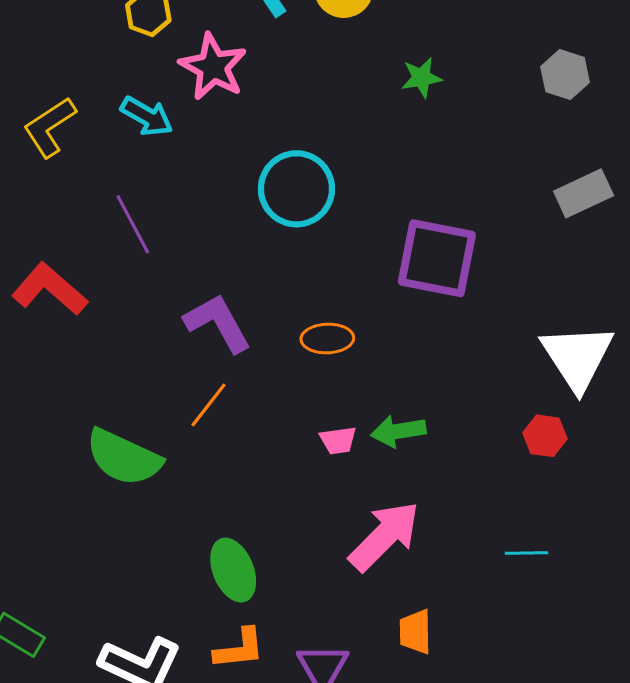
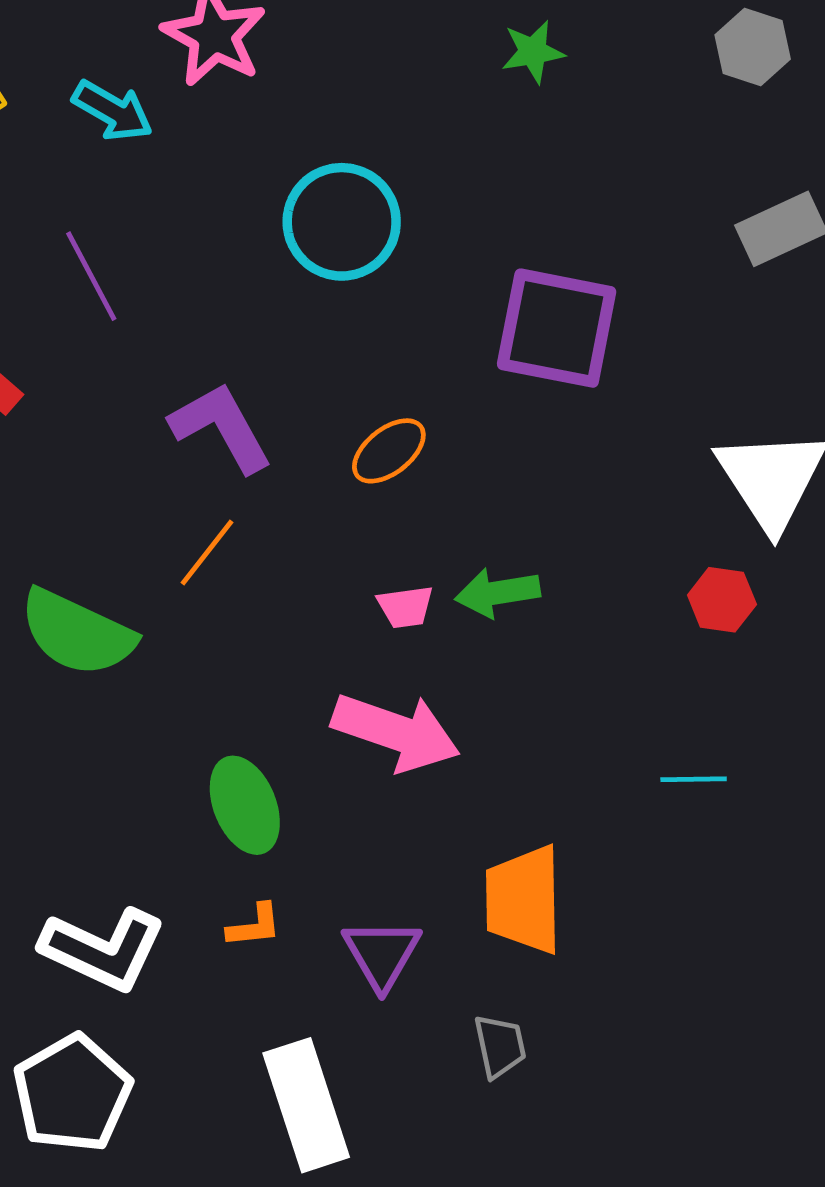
orange ellipse: (327, 339) -> (389, 451), turned -36
pink arrow: (384, 536) -> (396, 732), moved, turned 64
orange trapezoid: (415, 632) -> (524, 900), size x1.6
orange L-shape: (239, 649) -> (254, 926), size x0.7

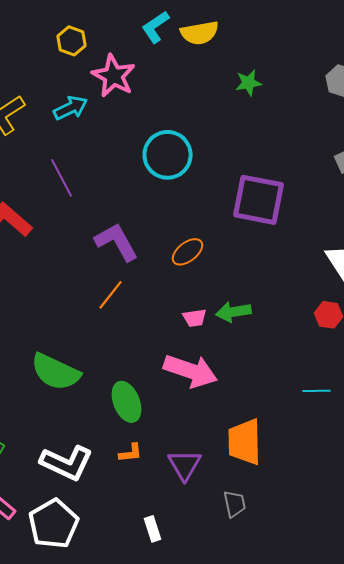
cyan arrow: (113, 111) -> (70, 108), turned -56
green semicircle: (77, 633) -> (56, 372), moved
white rectangle: (306, 1105) -> (152, 529), size x0.5

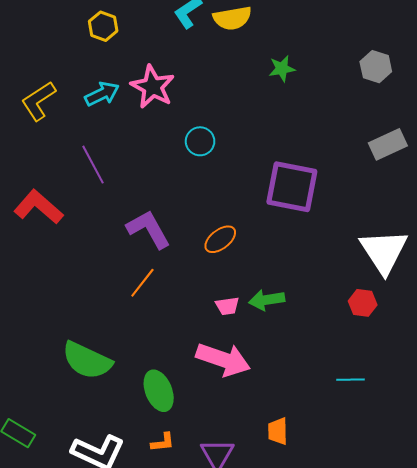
pink star: (114, 76) -> (153, 87), moved
cyan circle: (168, 155) -> (200, 141), size x0.6
orange trapezoid: (244, 442) -> (278, 431), size x0.6

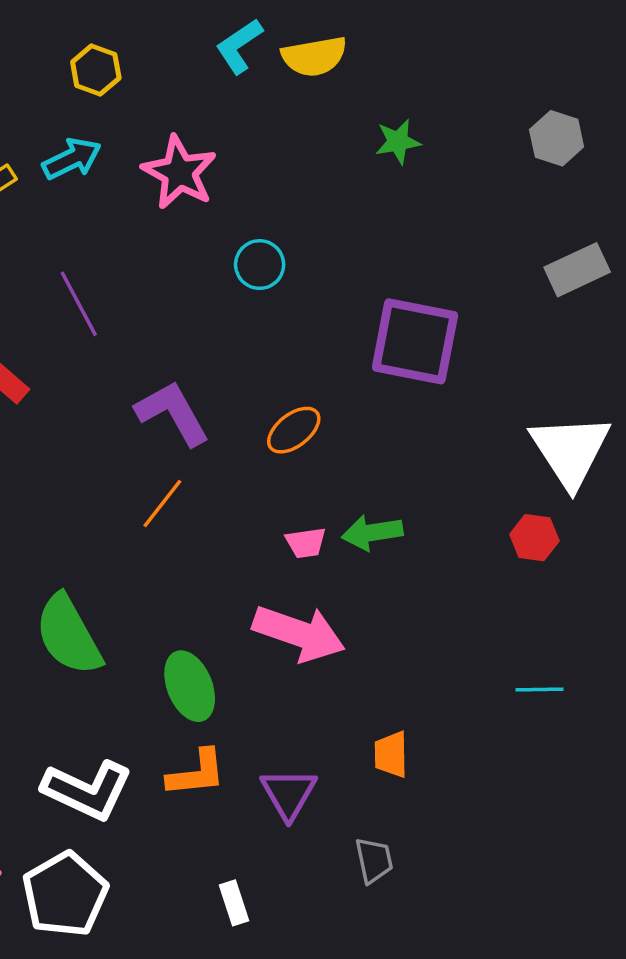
cyan arrow: (102, 94) -> (72, 159), moved
green semicircle: (87, 360) -> (68, 635), turned 36
cyan line: (351, 380) -> (540, 690), moved
orange L-shape: (163, 442) -> (196, 773), size x1.5

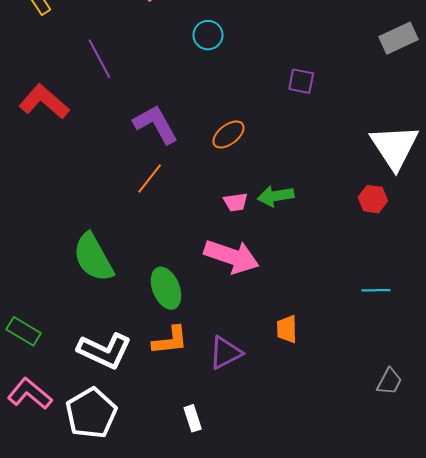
purple square: (415, 341) -> (301, 81), size x0.5
purple triangle: (289, 794) -> (225, 353), turned 33
gray trapezoid: (374, 860) -> (389, 381), moved, turned 40

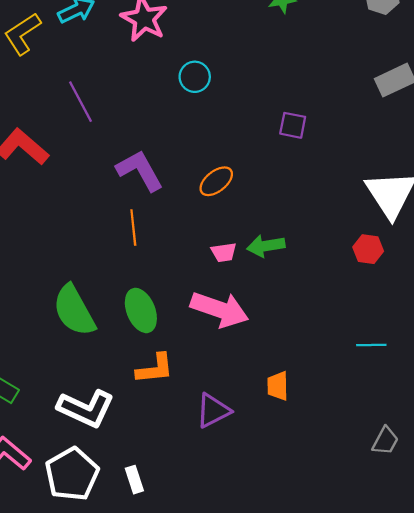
orange line: (150, 179) -> (133, 228), turned -44
green ellipse: (166, 288) -> (141, 310), moved
orange L-shape: (170, 340) -> (155, 369), moved
white rectangle: (193, 418) -> (134, 480), moved

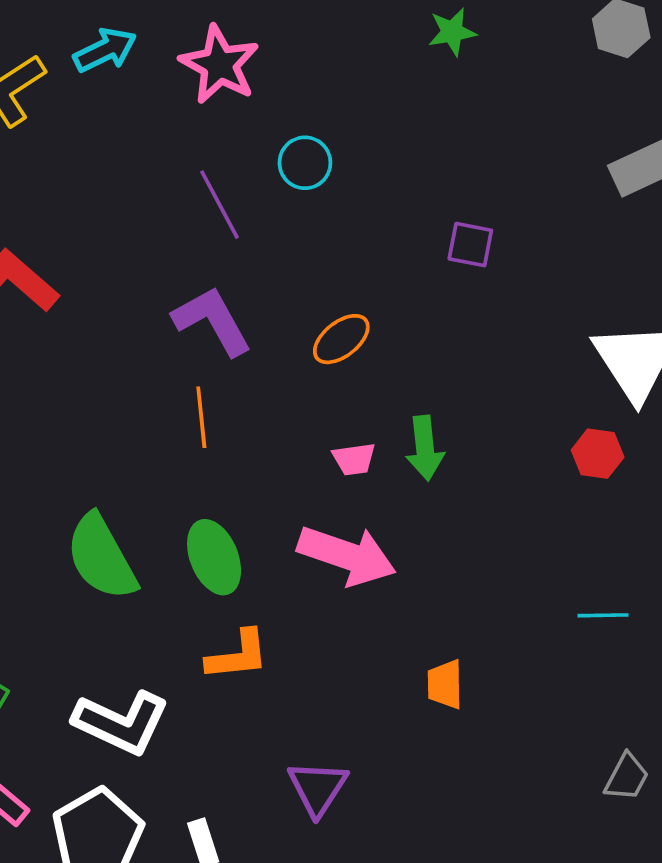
purple line: (81, 102) -> (219, 205), moved
green arrow: (266, 246) -> (425, 448), turned -87
purple triangle: (213, 411) -> (318, 788), moved, turned -30

